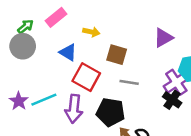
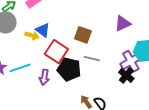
yellow arrow: (91, 32) -> (32, 36), moved
purple arrow: (74, 109) -> (44, 77), size x0.7
black pentagon: (110, 112) -> (69, 69), moved

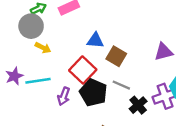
blue triangle: (43, 30) -> (95, 40), moved, turned -42
yellow arrow: (32, 36) -> (43, 48), moved
black cross: (126, 75) -> (138, 105), moved

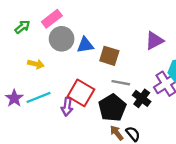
gray circle: (31, 26) -> (62, 39), moved
red square: (83, 70) -> (81, 93), moved
black pentagon: (93, 93) -> (112, 108), moved, turned 30

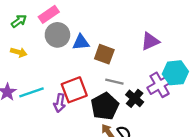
yellow arrow: (36, 64) -> (19, 52), moved
red square: (81, 93) -> (74, 90), turned 36

